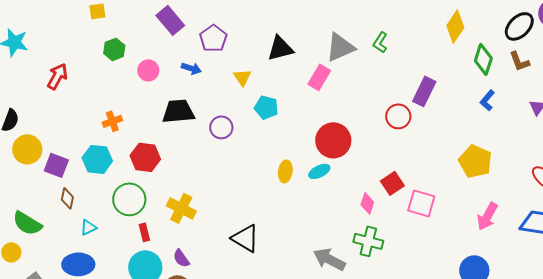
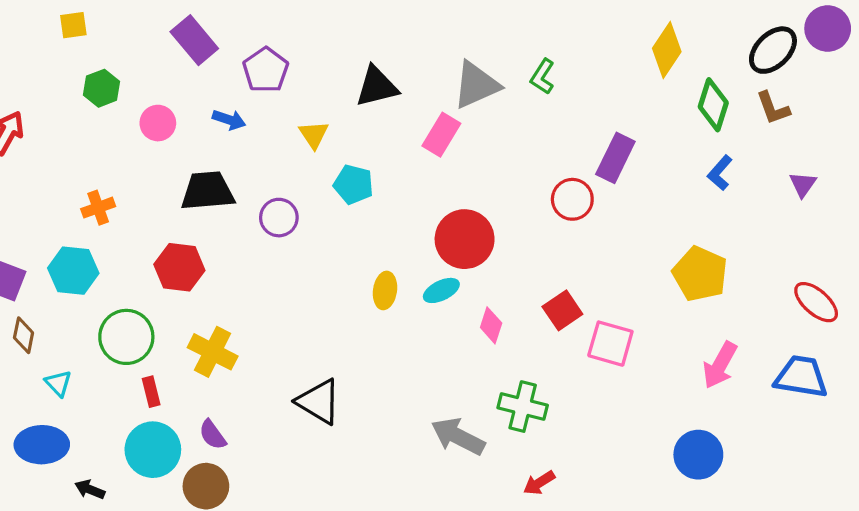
red hexagon: (145, 157) -> (179, 267), moved
pink diamond: (367, 203) -> (491, 325), moved
cyan triangle: (88, 227) -> (58, 383), turned -48

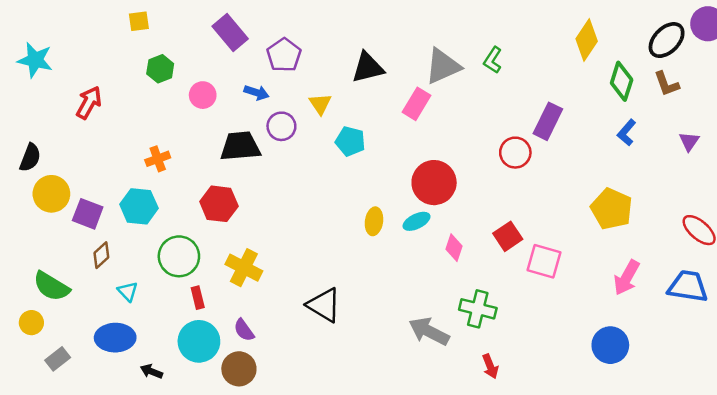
purple circle: (279, 218) -> (281, 126), moved
brown diamond: (24, 335) -> (101, 255), turned 36
red arrow: (539, 483) -> (490, 366), turned -80

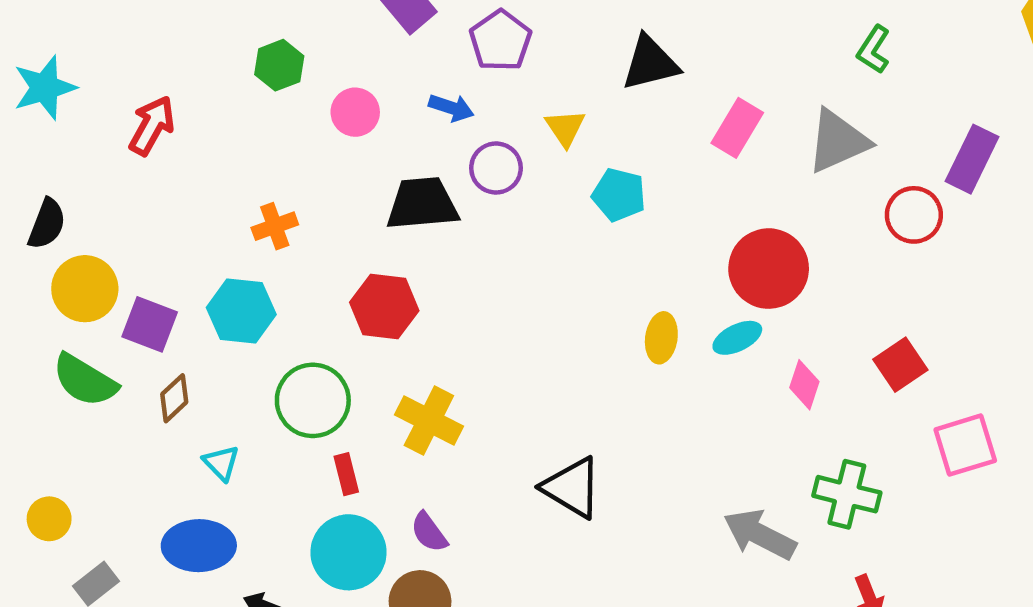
cyan star: (35, 60) -> (45, 88), moved, turned -30
gray triangle: (443, 66) -> (838, 141), moved
pink square: (544, 261) -> (965, 445), moved, turned -33
green semicircle: (51, 286) -> (85, 380), moved

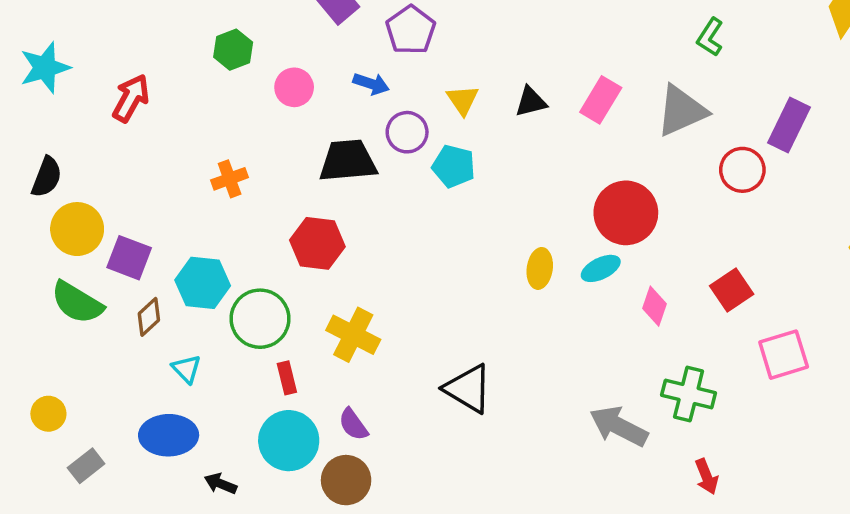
black triangle: (650, 63) -> (531, 102), moved, size x0.7
cyan pentagon: (619, 195) -> (454, 166), moved
cyan hexagon: (241, 311) -> (203, 283), moved

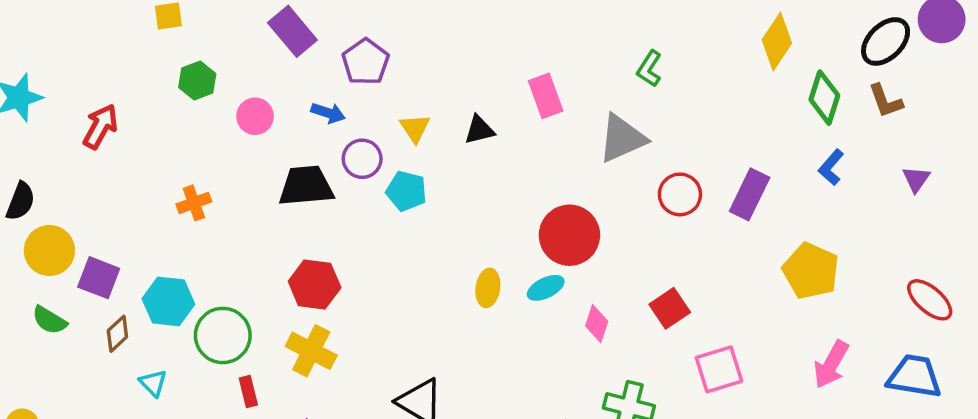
pink rectangle: (601, 100) -> (546, 96), moved, turned -51
purple rectangle: (789, 125) -> (750, 194), moved
red hexagon: (317, 243) -> (315, 284), moved
green semicircle: (77, 303) -> (49, 320), size x0.7

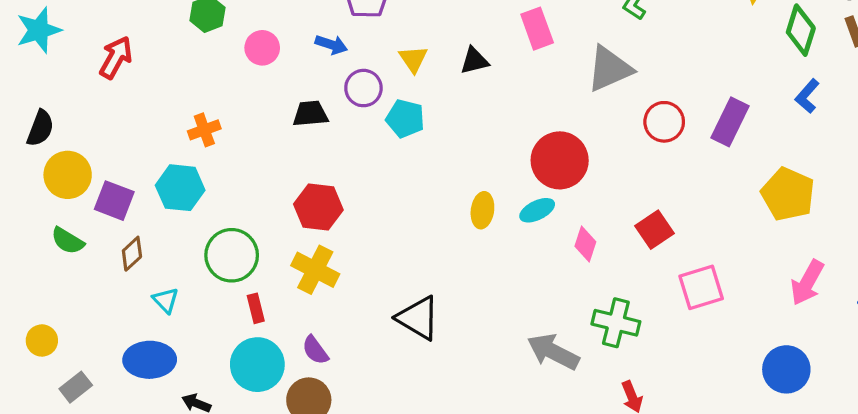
black trapezoid: (306, 186) -> (310, 114), size x0.7
cyan hexagon: (168, 301) -> (180, 188), moved

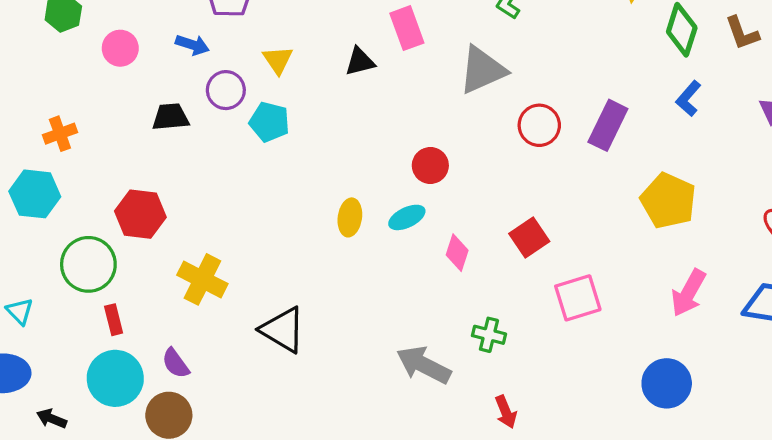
black triangle: (474, 61) -> (360, 62), moved
red circle: (560, 160) -> (430, 165), size x0.6
red hexagon: (318, 207) -> (140, 214), moved
yellow cross: (315, 270) -> (202, 279), moved
green cross: (616, 323) -> (489, 335), size x0.7

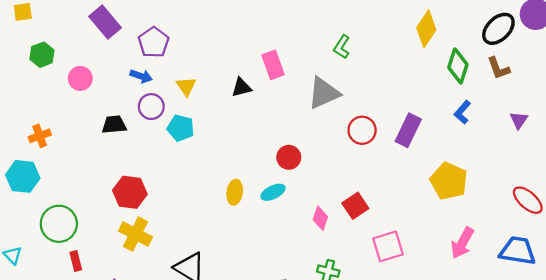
blue arrow: (192, 45) -> (141, 76), moved
red hexagon: (140, 214) -> (130, 192), moved
pink diamond: (457, 253) -> (320, 218), moved

